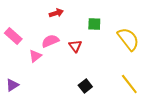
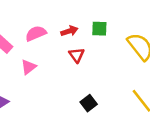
red arrow: (56, 13) -> (69, 31), moved
pink semicircle: (50, 41) -> (36, 33), moved

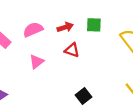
red triangle: (77, 55) -> (72, 50), turned -35
pink triangle: (29, 67) -> (36, 62), moved

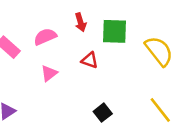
green square: (94, 25) -> (114, 31), size x1.5
red arrow: (65, 27) -> (80, 22), moved, turned 91

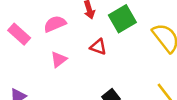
green square: (114, 31) -> (122, 19), turned -32

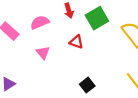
pink triangle: (59, 60) -> (43, 53), turned -32

